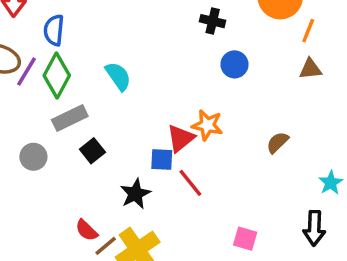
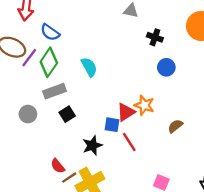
blue semicircle: (54, 30) -> (50, 32), turned -66
brown semicircle: (278, 142) -> (175, 126), moved

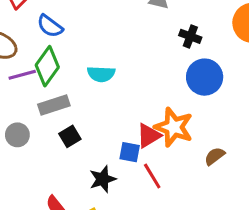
purple line: (29, 58) -> (22, 75), moved, turned 36
cyan semicircle: (89, 67) -> (101, 74), turned 120
blue circle: (166, 67) -> (205, 77), size x1.5
orange star: (144, 105) -> (174, 127), size x1.4

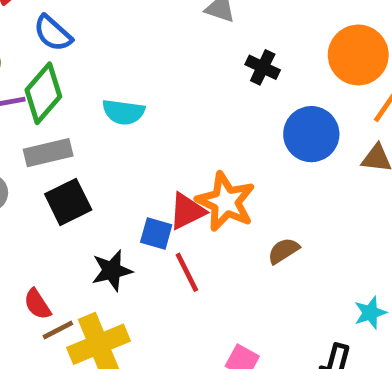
blue circle: (205, 77) -> (311, 134), moved
black square: (70, 136) -> (68, 202), size x1.4

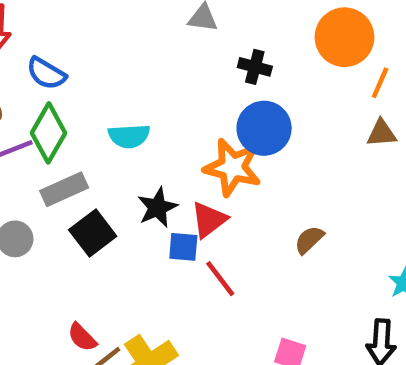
blue circle: (311, 134) -> (264, 128), moved
orange star: (226, 202) -> (233, 167), moved
black star: (112, 271) -> (157, 207), moved

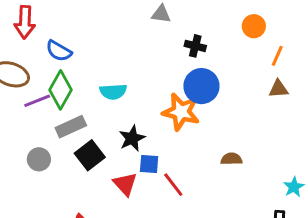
orange circle: (344, 37) -> (254, 26), size x0.6
red triangle: (209, 220) -> (125, 184), moved, turned -35
brown semicircle: (309, 240) -> (231, 159), turned 42

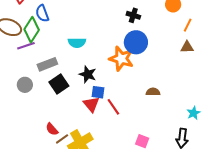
blue semicircle: (59, 51) -> (42, 13), turned 36
green diamond: (60, 90) -> (32, 30), moved
black star: (132, 138) -> (88, 74), turned -30
red triangle: (125, 184) -> (91, 104), moved

